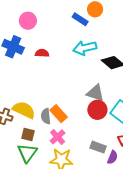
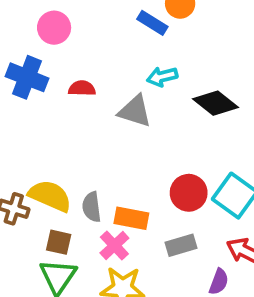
cyan arrow: (85, 48) -> (162, 77), size x0.7
gray triangle: (95, 93) -> (135, 111), moved
orange rectangle: (59, 114) -> (131, 218), moved, turned -36
gray rectangle: (98, 147) -> (181, 245), moved, turned -35

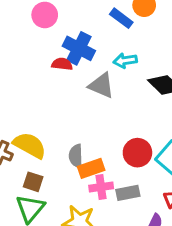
blue cross: (27, 77) -> (79, 48), moved
gray semicircle: (92, 207) -> (76, 156), moved
orange rectangle: (131, 218) -> (91, 168), turned -35
pink cross: (114, 246) -> (101, 187), moved, turned 30

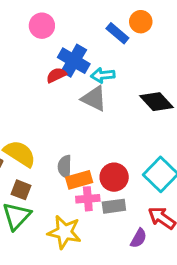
cyan arrow: (125, 61) -> (103, 75), moved
red semicircle: (62, 64) -> (56, 75), turned -36
red circle: (137, 153) -> (114, 177), moved

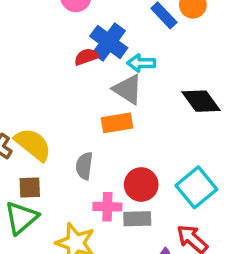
orange rectangle: (79, 180) -> (117, 123), moved
brown square: (21, 190) -> (30, 187), turned -30

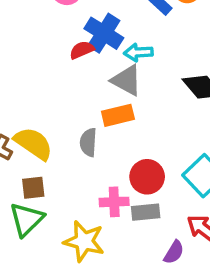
gray semicircle: (84, 166) -> (88, 142), moved

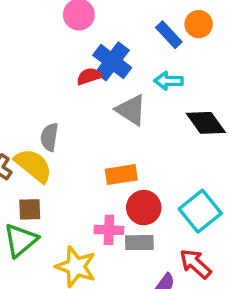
cyan arrow: (138, 52) -> (168, 81), moved
orange rectangle: (118, 115) -> (121, 175), moved
gray semicircle: (88, 142) -> (49, 137), moved

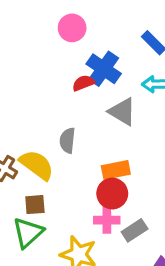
gray semicircle: (49, 137) -> (67, 140), moved
red circle: (144, 208) -> (112, 194), moved
gray rectangle: (139, 243) -> (135, 230), turned -30

